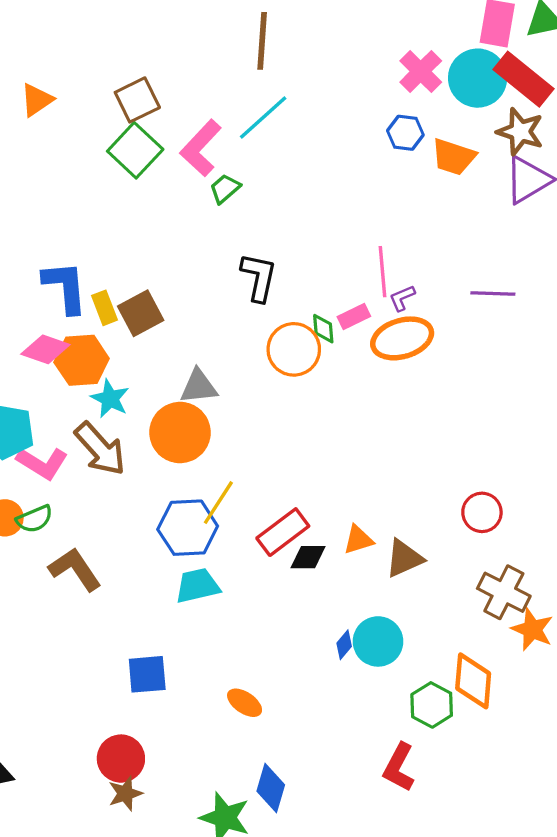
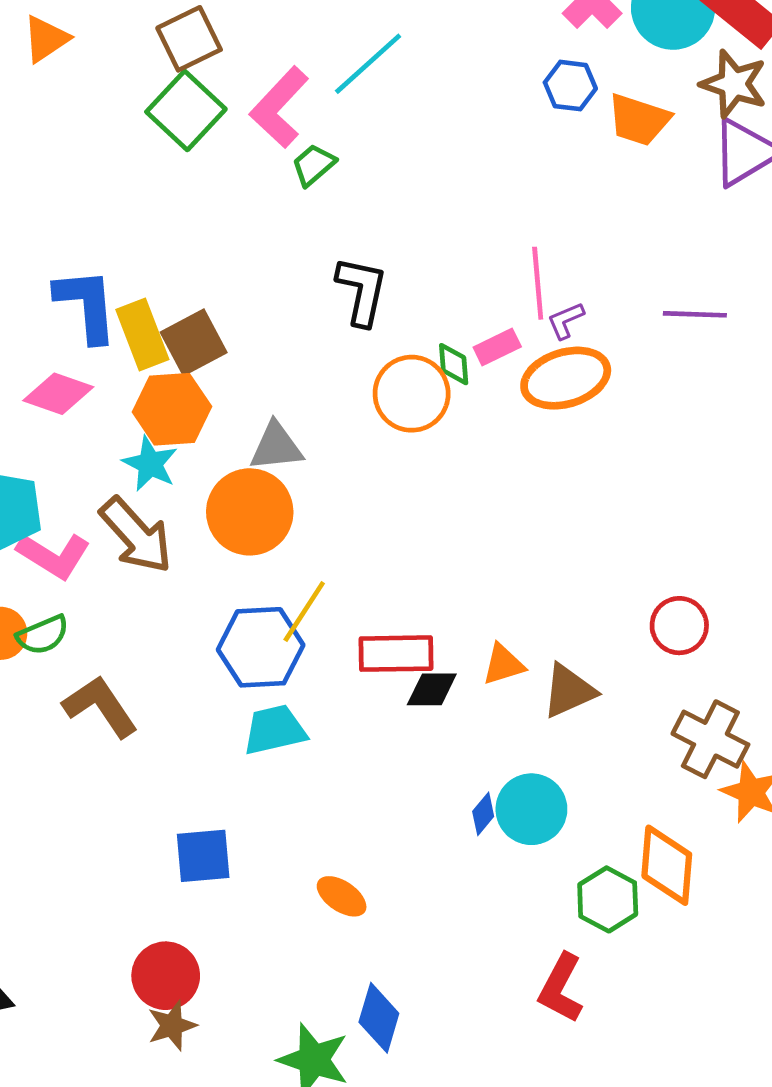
yellow rectangle: (105, 308) -> (142, 335), size x1.4
orange hexagon: (82, 360) -> (172, 409), moved
red rectangle: (283, 532) -> (396, 654), turned 36

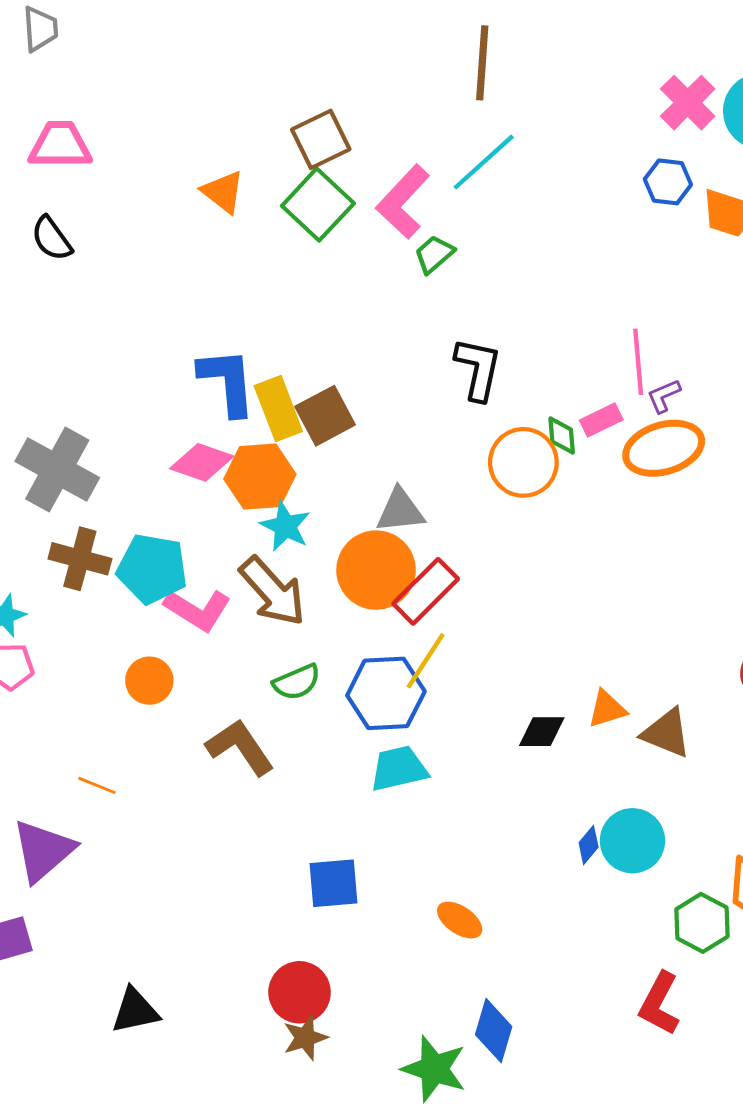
orange triangle: (46, 39) -> (223, 192), moved, turned -48
orange hexagon: (172, 409) -> (260, 477), moved
green semicircle: (43, 635) -> (297, 682), moved
red rectangle: (396, 654) -> (426, 591), moved, turned -44
brown triangle: (569, 691) -> (666, 733), turned 46

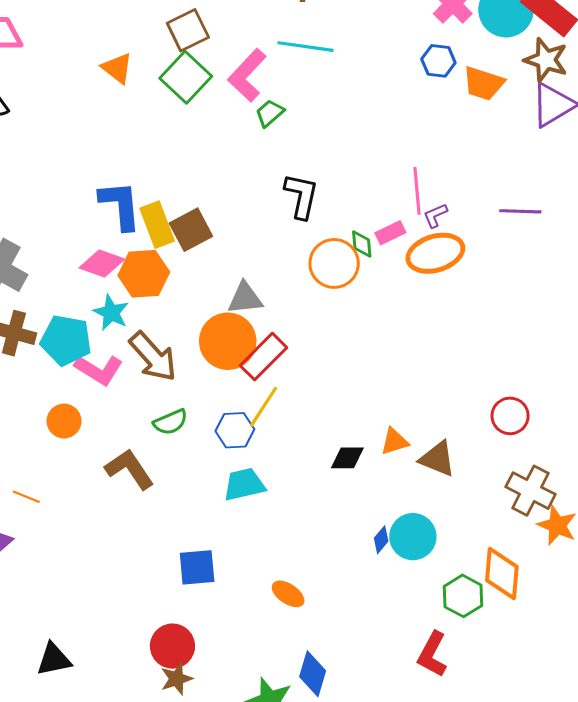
cyan line: (484, 162) -> (305, 47), turned 50
cyan star: (285, 526) -> (111, 313), moved
blue hexagon: (386, 693) -> (235, 430), size x0.7

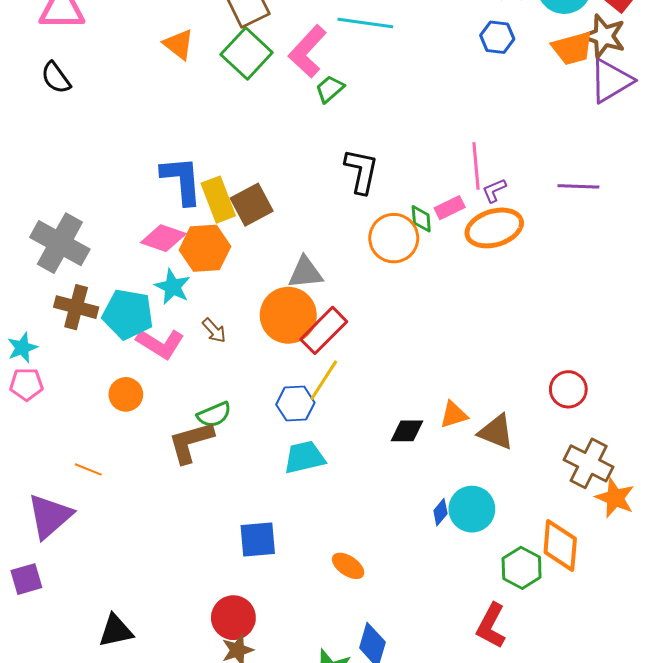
orange trapezoid: (483, 83) -> (572, 48), moved, turned -33
brown arrow: (153, 357) -> (214, 330), size x0.5
green semicircle: (170, 422) -> (214, 415), moved
brown L-shape: (130, 469) -> (191, 442), turned -72

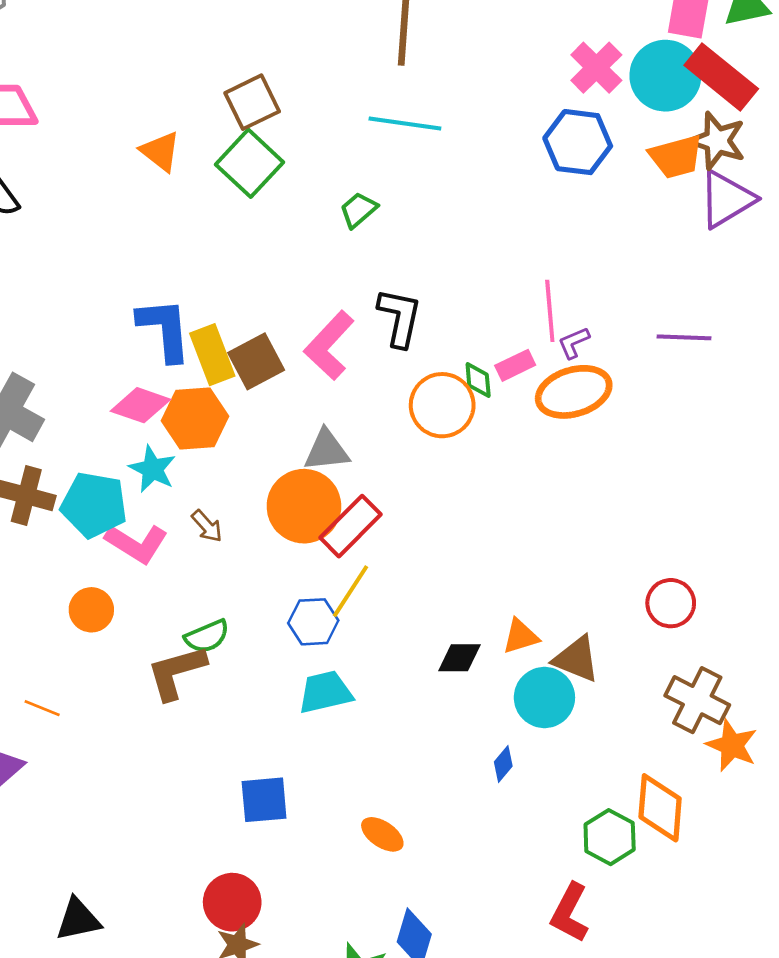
blue hexagon: (497, 37) -> (578, 142), size x1.5
pink L-shape: (307, 51) -> (329, 345), moved
cyan circle: (472, 509) -> (544, 698), moved

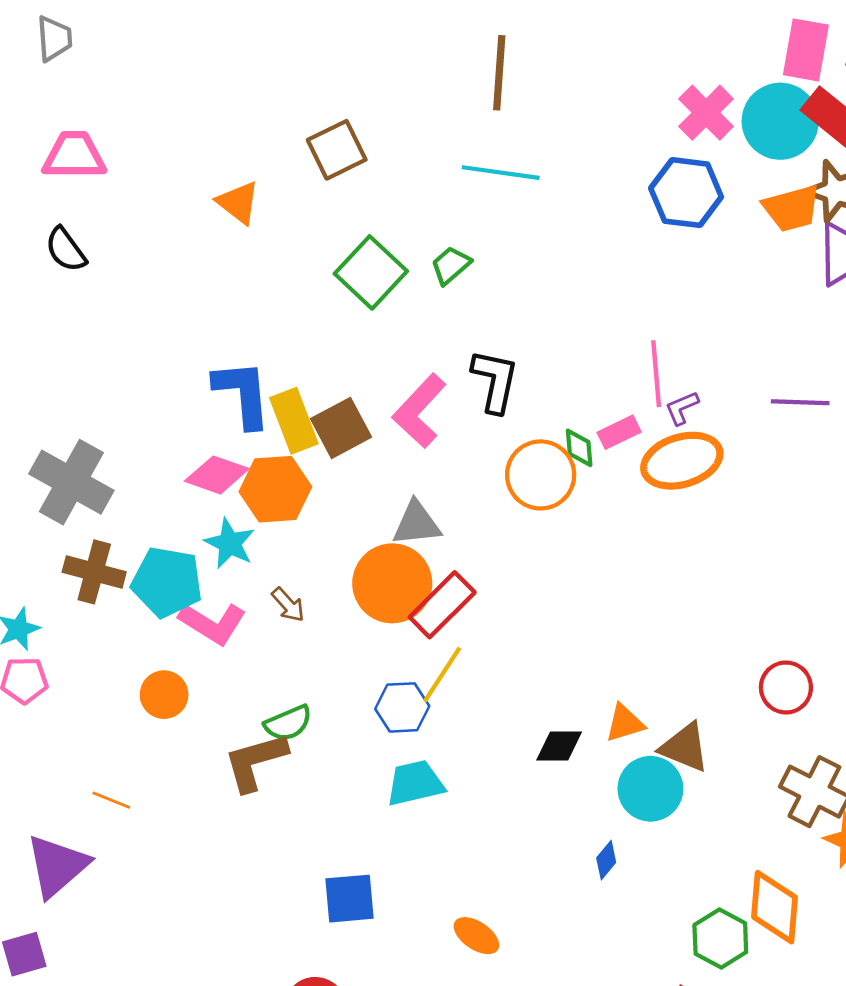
green square: (249, 163) -> (371, 272), moved

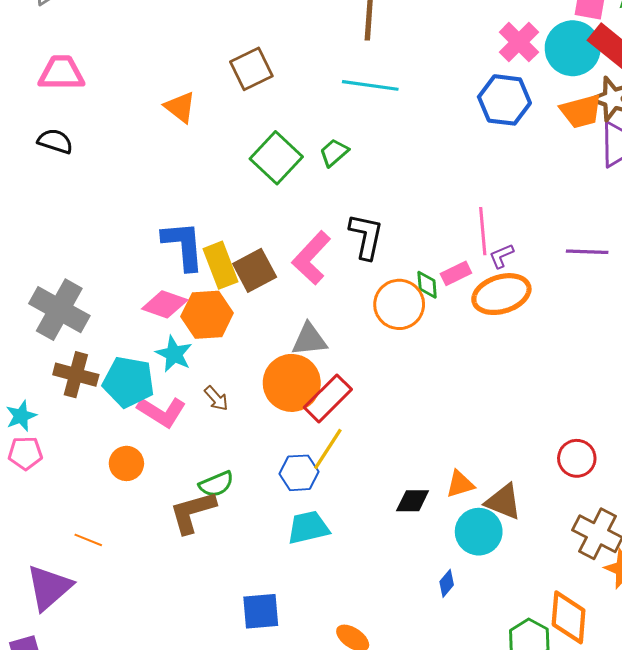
black semicircle: (66, 250) -> (55, 141), turned 144

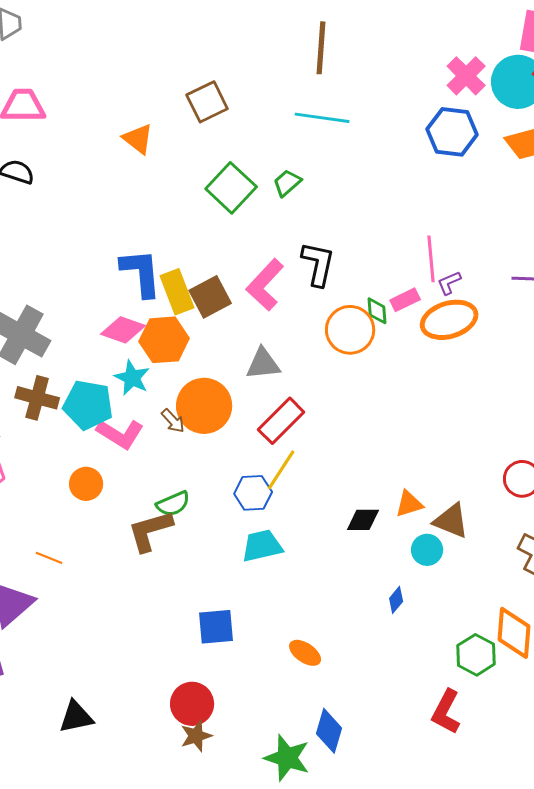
orange circle: (292, 383) -> (204, 406), moved
cyan circle: (479, 532) -> (427, 550), size x0.7

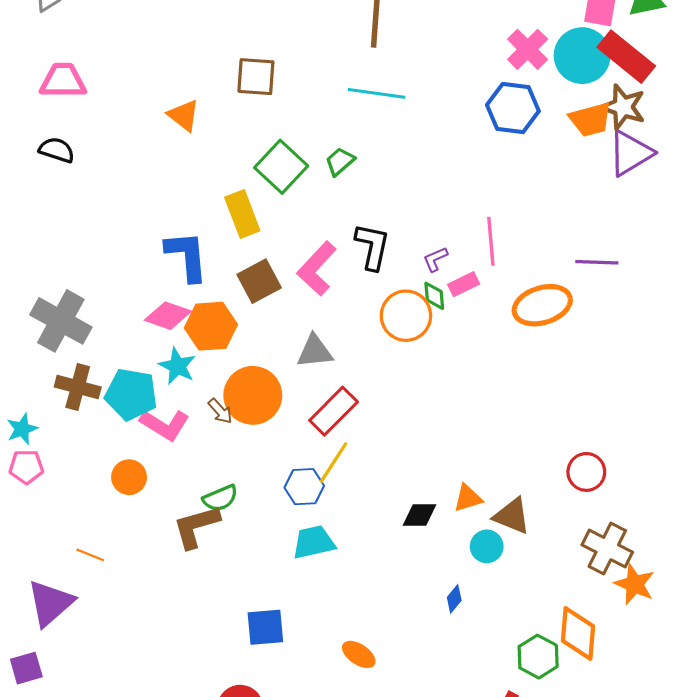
brown square: (207, 102) -> (256, 77), turned 30
purple L-shape: (449, 283) -> (435, 259), moved
yellow rectangle: (177, 292) -> (242, 214), moved
orange ellipse: (449, 320) -> (542, 305), moved

